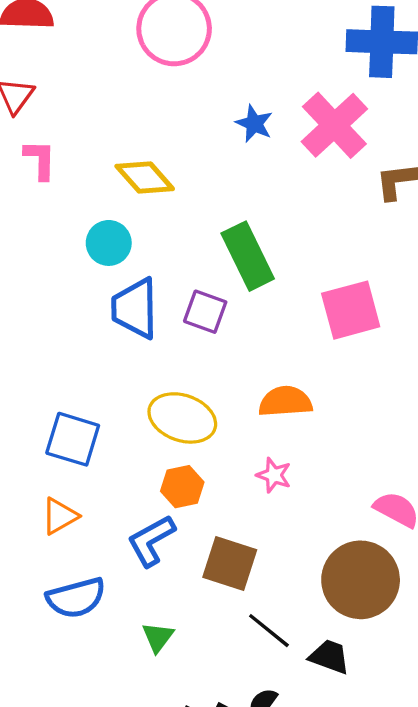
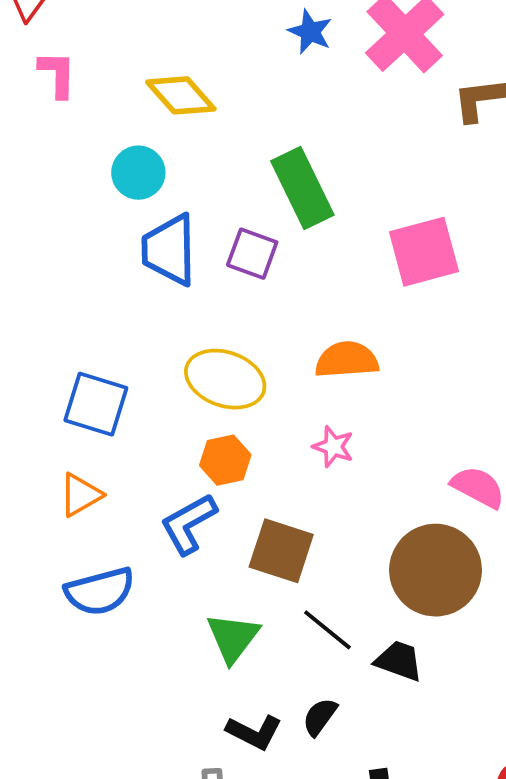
green triangle: (158, 637) -> (233, 638), moved, size x1.4

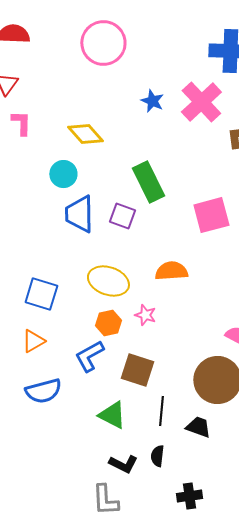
pink star: (333, 447) -> (145, 315), moved
black line: (327, 630) -> (161, 411), turned 56
green triangle: (233, 638) -> (112, 415), turned -40
black semicircle: (320, 717) -> (157, 456), turned -30

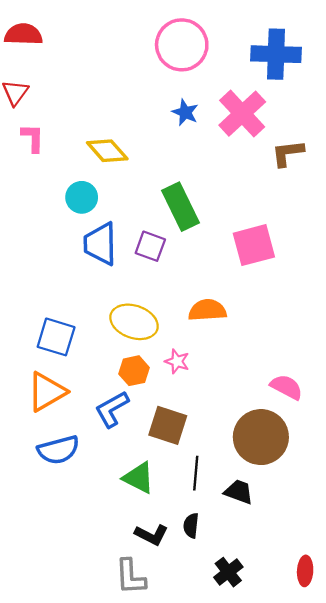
pink circle: (103, 43) -> (182, 45), moved
orange triangle: (33, 341) -> (47, 392), size x1.5
black cross: (189, 496) -> (228, 572), turned -30

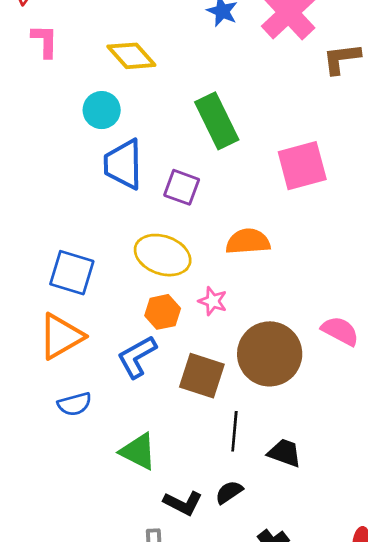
purple square: (150, 246) -> (182, 187), moved
brown circle: (261, 437) -> (270, 354), moved
blue semicircle: (58, 450) -> (75, 404), size x0.7
green triangle: (139, 478) -> (138, 452), moved
black semicircle: (191, 526) -> (229, 492), turned 50

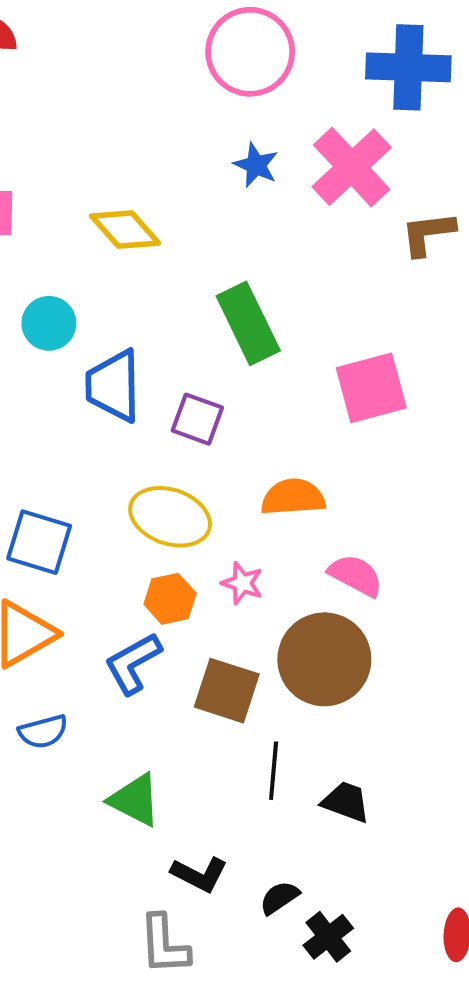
cyan circle: (102, 110) -> (49, 323), moved
pink semicircle: (340, 331) -> (356, 575), moved
black semicircle: (229, 492) -> (279, 898), moved

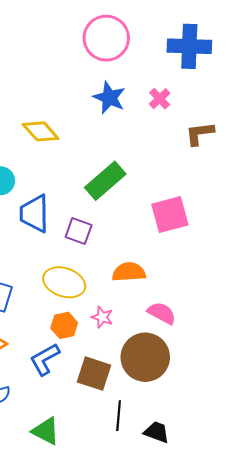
blue star: (256, 165) -> (109, 98), size x1.4
pink cross: (352, 167) -> (160, 99), size x0.5
green rectangle: (248, 323) -> (105, 181), turned 75

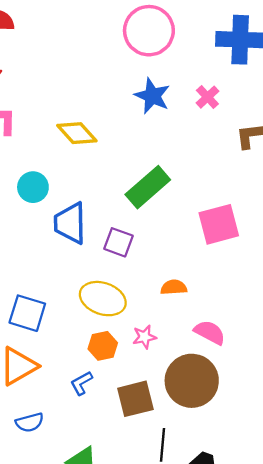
orange semicircle: (129, 272) -> (174, 287), size x0.7
pink star: (102, 317) -> (144, 337), turned -30
blue L-shape: (45, 359) -> (81, 383), size x0.7
brown square: (94, 374) -> (135, 399), turned -32

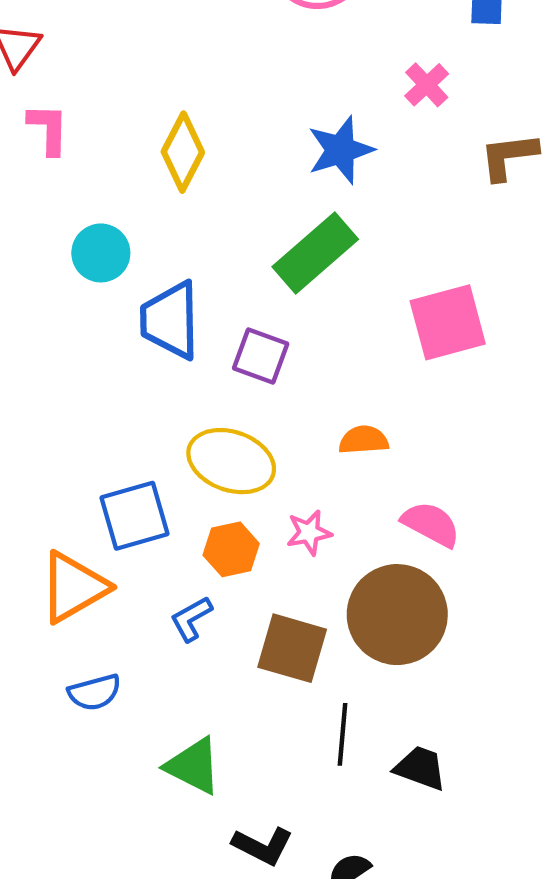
blue star: (152, 96) -> (340, 150), moved, turned 30
yellow diamond: (77, 133) -> (183, 152), turned 69
blue square: (27, 313) -> (134, 516), moved, turned -33
brown square: (135, 399) -> (292, 648), turned 30

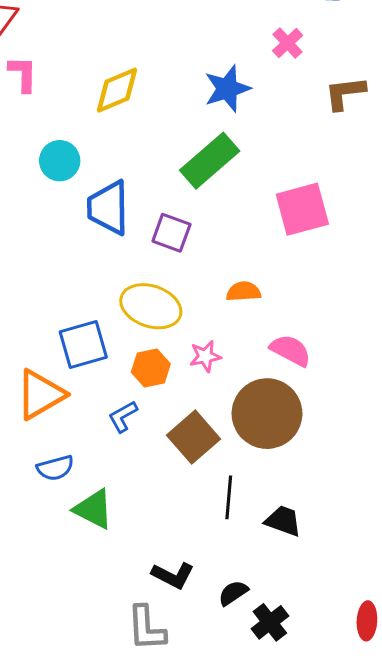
yellow diamond: (183, 152) -> (117, 90), turned 40
brown square: (292, 648) -> (193, 437), turned 33
green triangle: (193, 766) -> (93, 509), moved

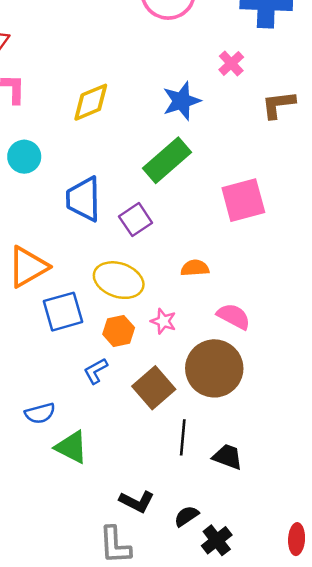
cyan circle: (60, 161) -> (24, 157), moved
purple square: (171, 233) -> (136, 220), turned 36
pink star: (205, 356) -> (163, 321), turned 30
orange triangle: (41, 394) -> (28, 267), moved

